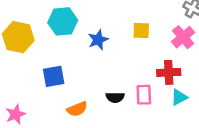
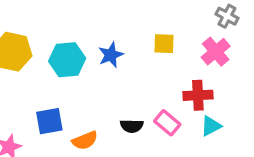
cyan hexagon: (63, 21) -> (67, 60), moved
blue square: (54, 76) -> (49, 121), moved
pink rectangle: (144, 95) -> (167, 123), turned -48

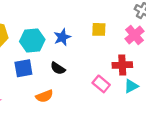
blue square: (49, 121) -> (23, 68), moved
black semicircle: (132, 126) -> (58, 68), moved, turned 32

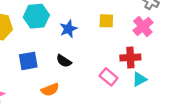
cyan hexagon: (32, 41) -> (36, 16), moved

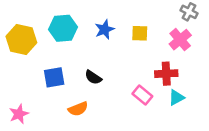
blue star: (68, 29) -> (105, 29), moved

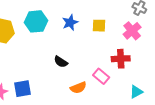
blue square: (54, 77) -> (23, 89), moved
cyan triangle: (176, 98) -> (136, 92), moved
orange semicircle: (78, 109) -> (78, 88), moved

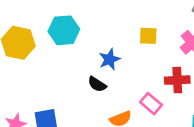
blue star: (70, 22) -> (110, 59), moved

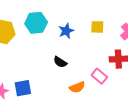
blue star: (110, 59) -> (66, 31), moved

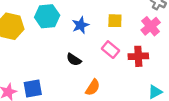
pink rectangle: (99, 76) -> (111, 50), moved
orange semicircle: (77, 87) -> (93, 87), turned -35

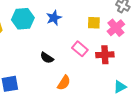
yellow square: (115, 21) -> (94, 23), moved
blue star: (80, 25) -> (54, 18), moved

